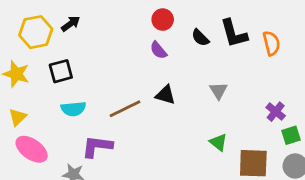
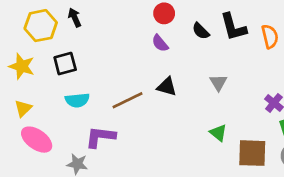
black arrow: (71, 24) -> (75, 17), turned -78

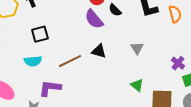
black semicircle: (201, 31) -> (115, 10), moved
purple semicircle: (160, 43) -> (94, 19), size x1.5
black square: (65, 64) -> (40, 34), moved

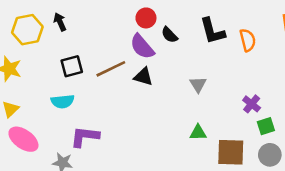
black triangle: (99, 51) -> (143, 77), moved
brown line: (70, 61) -> (111, 69), moved
green triangle: (137, 85) -> (198, 133), turned -40

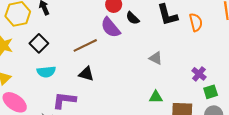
black square: (72, 66) -> (39, 43), moved, turned -30
black triangle: (143, 77) -> (86, 74), moved
gray triangle: (198, 84) -> (156, 58), turned -32

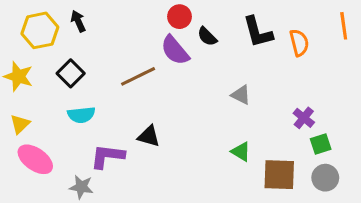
black triangle: (86, 74) -> (149, 136), moved
green triangle: (156, 97) -> (241, 152), turned 32

